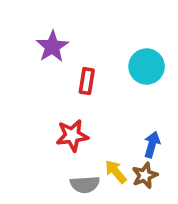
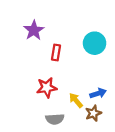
blue arrow: (152, 145) -> (98, 93), turned 56
yellow arrow: (116, 172) -> (76, 100), moved

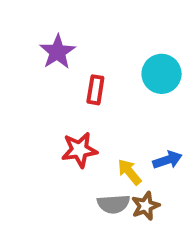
brown star: (93, 113) -> (145, 206), moved
gray semicircle: (55, 119) -> (113, 204), moved

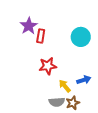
red rectangle: (95, 90) -> (41, 36), moved
red star: (79, 150) -> (48, 66), moved

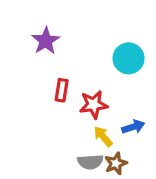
red rectangle: (41, 36) -> (62, 90), moved
red star: (48, 66) -> (93, 105), moved

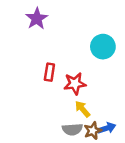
purple star: (46, 41) -> (37, 19), moved
blue arrow: (133, 127) -> (107, 128), moved

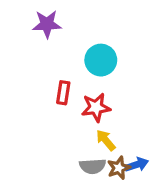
purple star: (37, 19) -> (47, 24), turned 30
cyan circle: (103, 47) -> (101, 60), moved

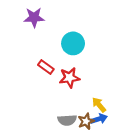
red rectangle: (63, 93) -> (46, 67), turned -63
yellow arrow: (106, 140) -> (99, 105), moved

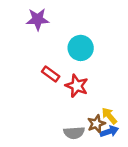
red star: (69, 78) -> (77, 86), turned 30
brown star: (86, 121) -> (96, 124), moved

